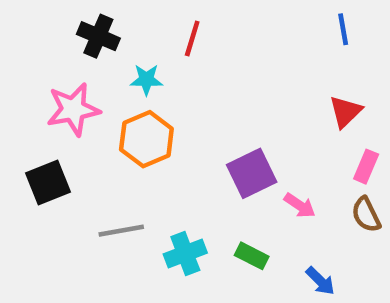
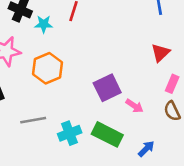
cyan star: (146, 80) -> (44, 24), moved
green rectangle: (252, 256) -> (107, 134), size x1.6
blue arrow: (320, 281) -> (146, 149), turned -90

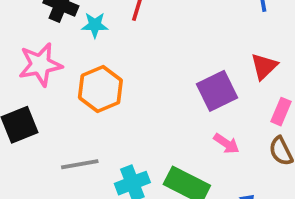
purple square: (107, 88) -> (217, 91), moved

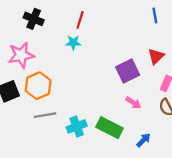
cyan star: (95, 25) -> (73, 43), moved
orange hexagon: (100, 89) -> (38, 86), moved

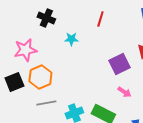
black cross: (34, 19) -> (46, 18), moved
red line: (80, 20) -> (100, 19), moved

